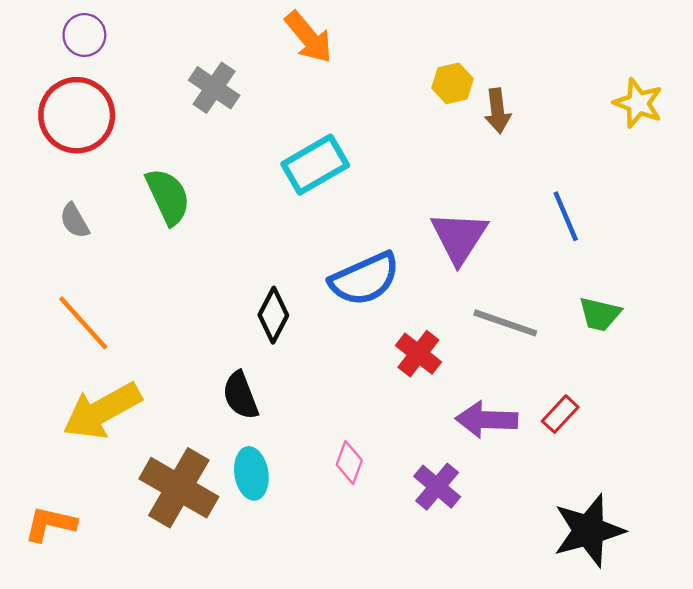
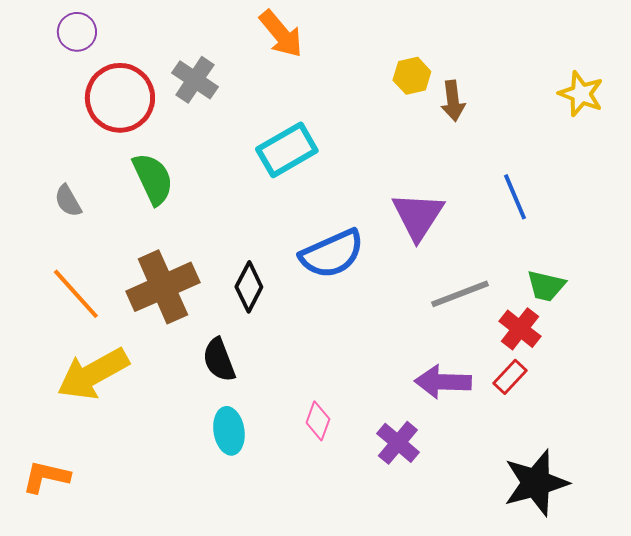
red circle: (77, 115) -> (120, 98), moved
gray line: (505, 323) -> (460, 294), turned -40
red cross: (418, 354) -> (520, 329), moved
brown cross: (179, 488) -> (163, 287), moved, turned 36

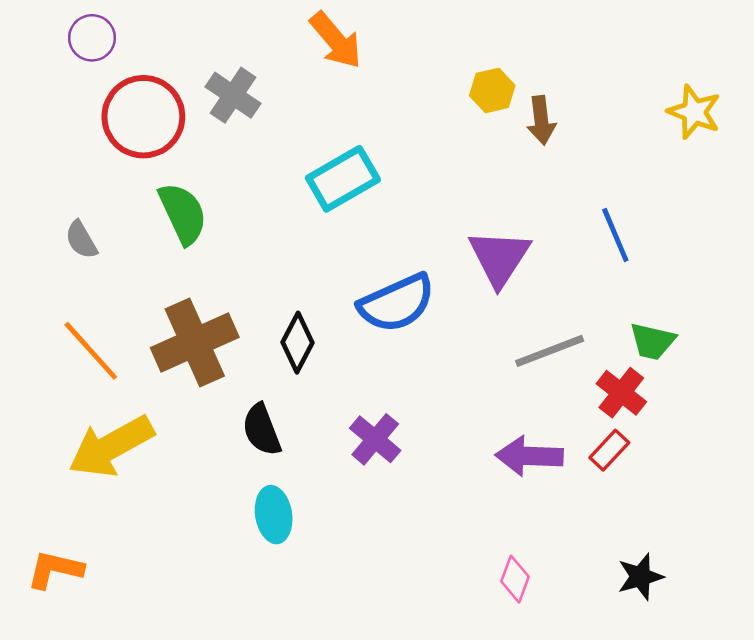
pink diamond: (318, 421) -> (515, 579), moved
purple cross: (398, 443) -> (375, 439), moved
black star: (536, 483) -> (640, 577), size x0.6

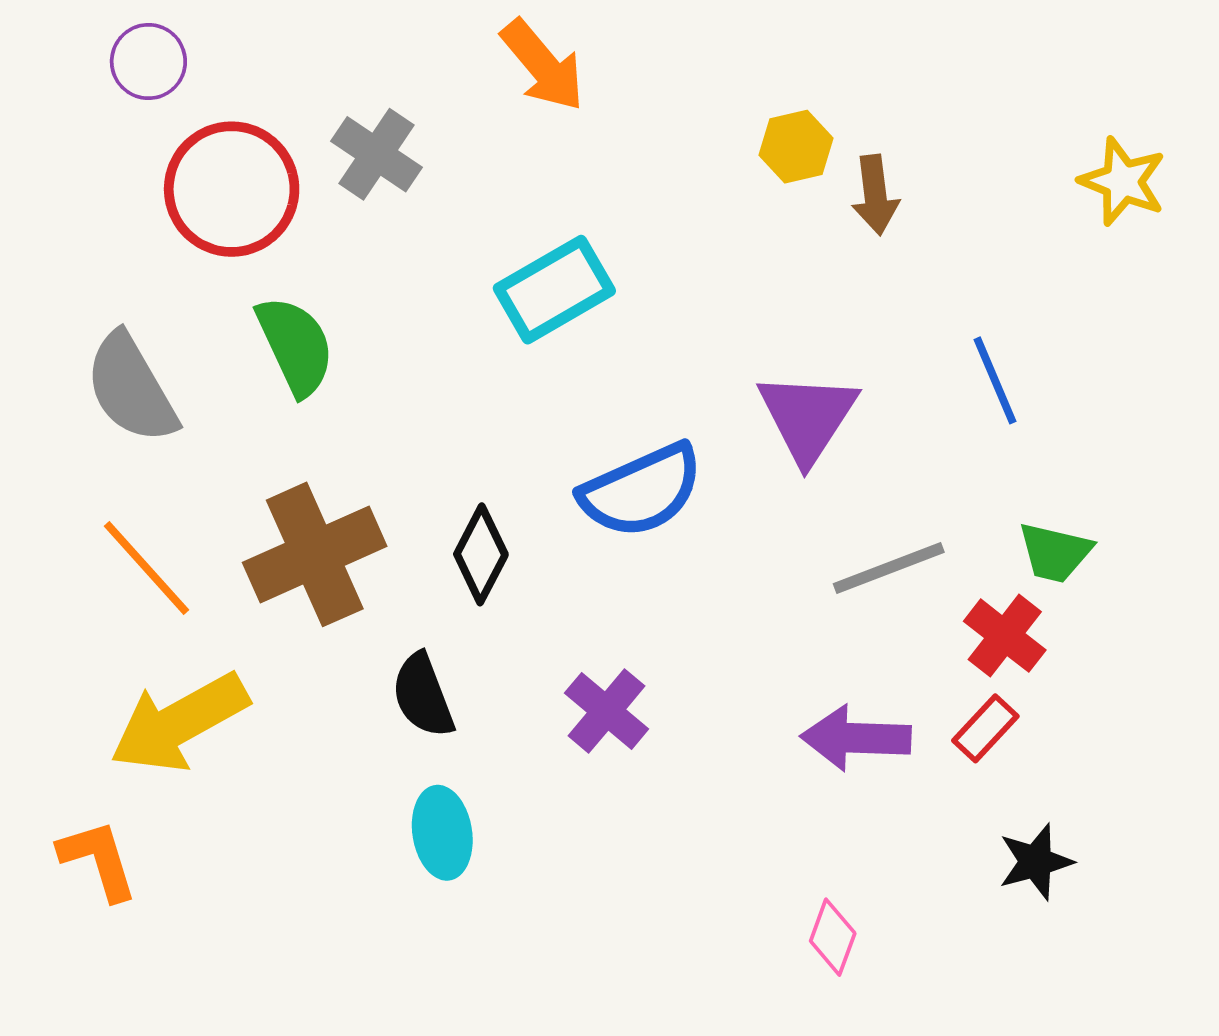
gray semicircle: (81, 240) -> (131, 388), size x1.8
orange L-shape: (55, 570) -> (98, 860), moved, turned 60
black star: (640, 577) -> (1036, 862), moved

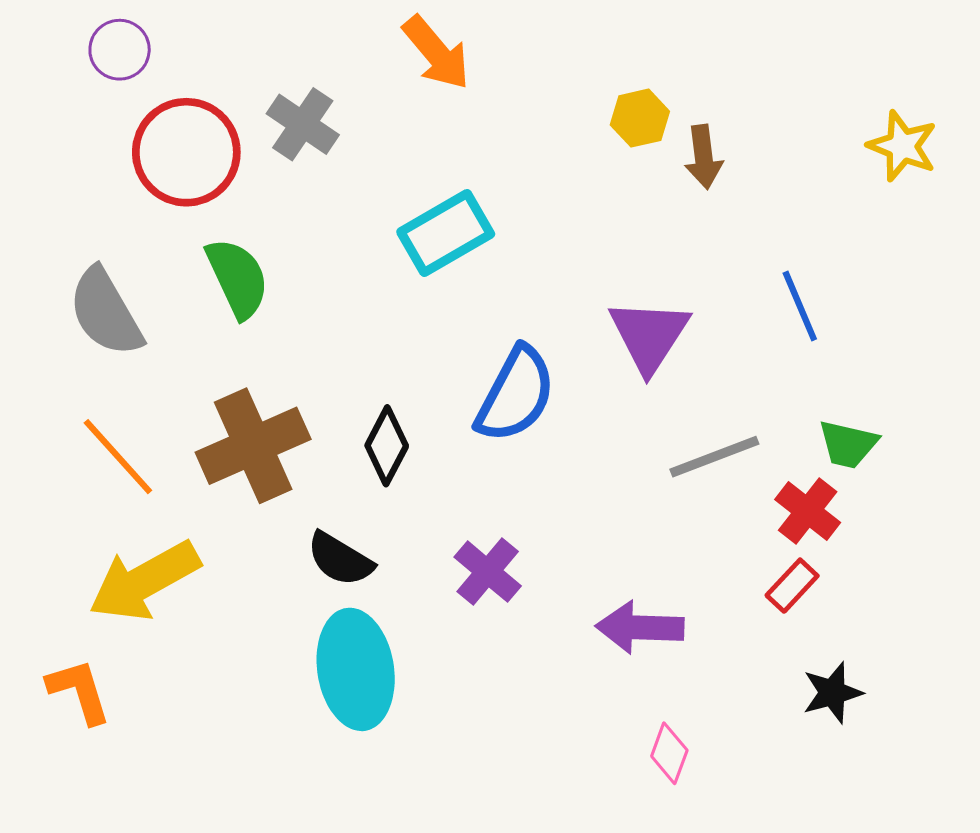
blue semicircle: (641, 491) -> (516, 395), turned -38
black semicircle: (423, 696) -> (340, 559), turned -38
purple arrow: (856, 738) -> (640, 627), moved
cyan ellipse: (442, 833) -> (356, 669), size x1.6

